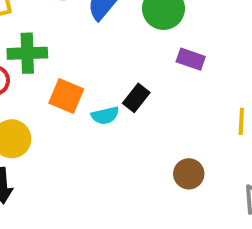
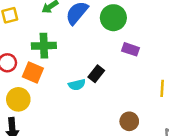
green cross: (27, 53) -> (44, 46), moved
orange square: (66, 96) -> (33, 73), moved

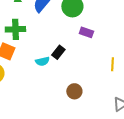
brown circle: (129, 121) -> (74, 91), moved

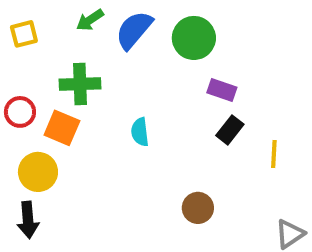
black rectangle: (58, 52) -> (230, 130), moved
cyan semicircle: (42, 61) -> (140, 132), moved, turned 96

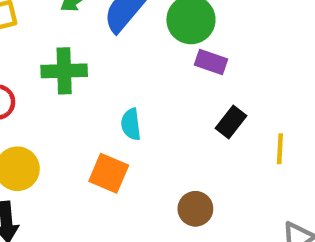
purple rectangle: (222, 90) -> (211, 62), moved
orange square: (62, 128) -> (109, 173), moved

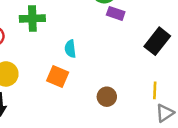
black rectangle: (231, 122) -> (157, 41), moved, size x1.5
yellow line: (280, 149) -> (155, 90), moved

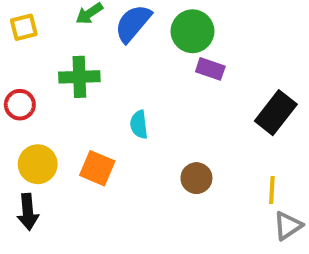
orange square: (58, 77) -> (97, 168), moved
brown circle: (107, 97) -> (196, 178), moved

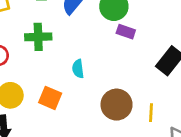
brown circle: (196, 178) -> (117, 105), size x1.5
yellow line: (272, 190) -> (151, 113), moved

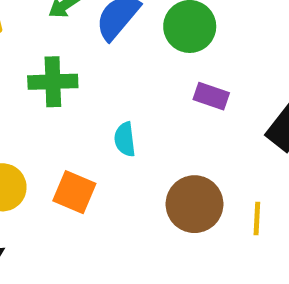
purple rectangle: (126, 32) -> (211, 96), moved

